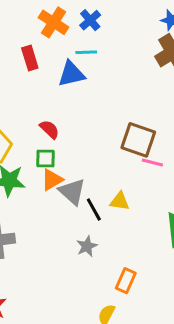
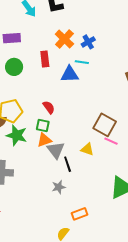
yellow triangle: (120, 201) -> (87, 149), moved
orange rectangle: (126, 281) -> (79, 214), turned 35

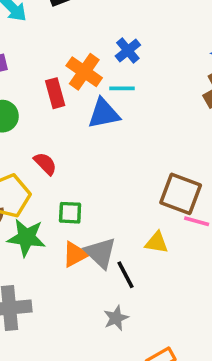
orange cross: (64, 39) -> (84, 72), moved
red semicircle: (49, 107) -> (45, 164), moved
orange triangle: (44, 140) -> (75, 254), moved

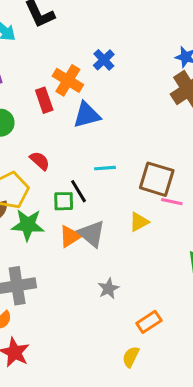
cyan line: (122, 88) -> (105, 168), moved
yellow triangle: (157, 243) -> (139, 222), turned -35
black line: (126, 275) -> (78, 191), moved

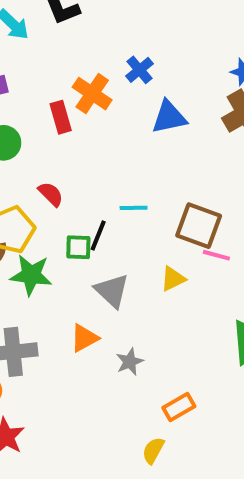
blue triangle: (87, 115) -> (169, 117), moved
black line: (78, 191) -> (98, 235), turned 50
orange triangle: (70, 236) -> (84, 338), moved

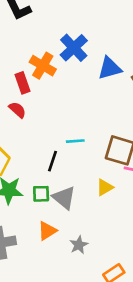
blue cross: (139, 70) -> (74, 48), size x1.5
blue triangle: (169, 117) -> (110, 68), moved
red semicircle: (51, 194) -> (17, 110), moved
green square: (78, 247) -> (41, 194), moved

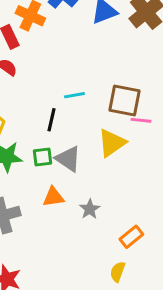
yellow triangle: (105, 187) -> (112, 143), size x1.5
orange triangle: (47, 231) -> (53, 197), turned 30

